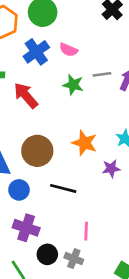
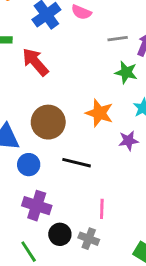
green star: (73, 85) -> (126, 72), moved

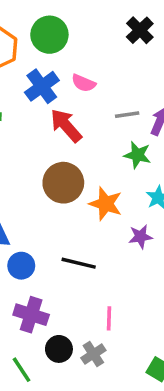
red arrow: (35, 62) -> (66, 126), moved
brown circle: (48, 122) -> (63, 183), moved
gray cross: (89, 239) -> (93, 354), turned 36

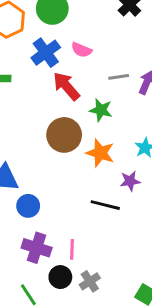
green star: (137, 155) -> (101, 110), moved
black line: (79, 263) -> (105, 205), moved
pink line: (109, 318) -> (72, 249), moved

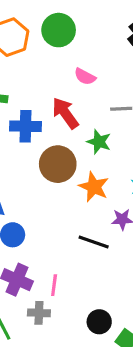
blue cross: (46, 53) -> (25, 126), moved, turned 32
black circle: (60, 277) -> (99, 322), moved
gray cross: (90, 281) -> (39, 313), moved, turned 30

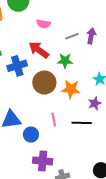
pink line: (54, 285) -> (54, 119), moved

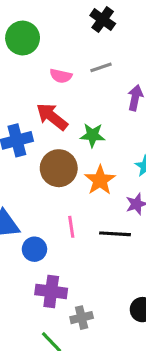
gray line: (72, 36) -> (101, 67), moved
orange star: (71, 89) -> (100, 180), turned 30

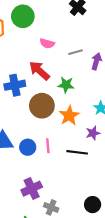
gray line: (101, 67) -> (75, 52), moved
blue circle: (34, 249) -> (28, 147), moved
purple cross: (51, 291) -> (32, 189), turned -36
gray cross: (82, 318) -> (51, 207), turned 32

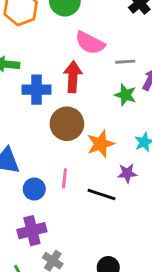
pink semicircle: (47, 43) -> (90, 43), size x1.5
red arrow: (39, 71) -> (73, 77), turned 40
green star: (66, 85) -> (125, 95), moved
blue circle: (28, 147) -> (34, 189), moved

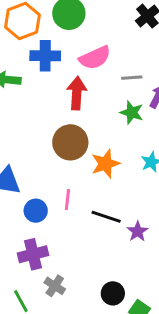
pink semicircle: (90, 43) -> (95, 58), turned -52
blue cross: (37, 90) -> (45, 56), moved
purple star: (127, 173) -> (138, 231), moved, turned -30

